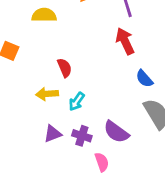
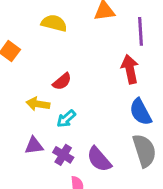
red semicircle: (65, 68) -> (62, 81), turned 60
blue semicircle: (144, 79) -> (140, 112), size x1.4

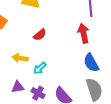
red semicircle: (62, 81) -> (40, 35), moved

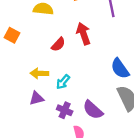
red arrow: (83, 33) -> (83, 34), moved
purple triangle: (18, 87) -> (37, 98), moved

